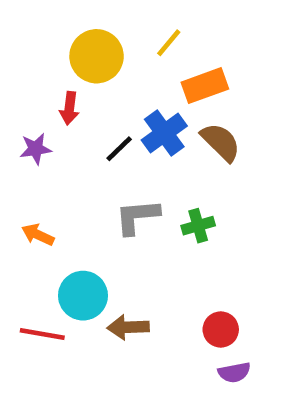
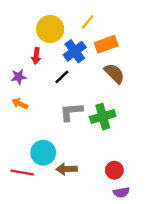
blue cross: (164, 133) -> (75, 51), moved
green cross: (198, 226) -> (103, 117), size x1.5
orange arrow: (38, 235) -> (20, 104), moved

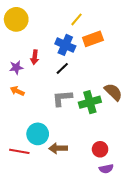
yellow circle: (50, 29) -> (16, 19), moved
blue cross: (75, 51) -> (65, 45), turned -30
red arrow: (36, 56) -> (35, 57), moved
brown semicircle: (114, 73) -> (113, 92), moved
black line: (62, 77) -> (62, 68), moved

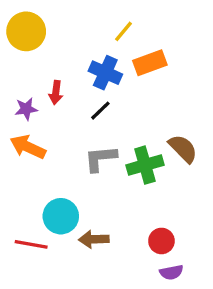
orange arrow: (17, 91) -> (28, 147), size x1.5

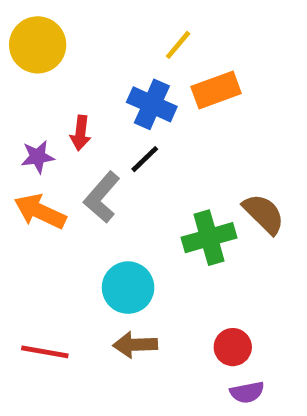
gray L-shape: (100, 158) -> (102, 197), moved, turned -44
cyan circle: (61, 216) -> (128, 288), moved

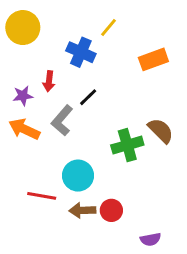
orange rectangle: (216, 90) -> (153, 59), moved
blue cross: (152, 104) -> (81, 52), moved
red circle: (233, 347) -> (111, 210), moved
red line: (45, 352) -> (42, 196), moved

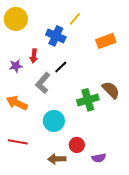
orange arrow: (24, 129) -> (17, 103), moved
red line: (42, 196) -> (18, 142), moved
brown arrow: (82, 210) -> (57, 159), moved
purple semicircle: (151, 239) -> (99, 158), moved

